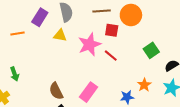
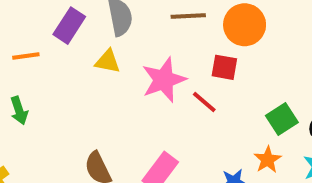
red square: (112, 30) -> (224, 67), moved
green square: (151, 50) -> (282, 119), moved
green arrow: (15, 74) -> (19, 110), moved

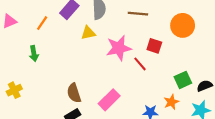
orange circle: (245, 25) -> (183, 25), moved
orange line: (26, 56) -> (42, 23), turned -56
yellow triangle: (108, 61) -> (88, 33), turned -32

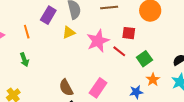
orange line: (42, 23) -> (27, 32), turned -40
green square: (183, 80) -> (144, 59), moved

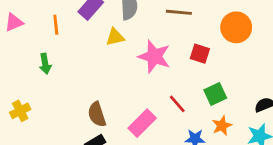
pink star: (98, 41) -> (154, 56), turned 30
red line: (119, 51) -> (177, 104), moved

